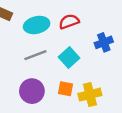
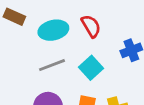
red semicircle: (69, 22) -> (91, 26), turned 78

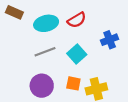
red semicircle: (91, 26) -> (77, 20), turned 90

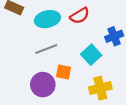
cyan square: (77, 54) -> (91, 55), moved
orange square: (73, 83) -> (64, 72), moved

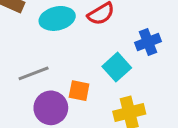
gray line: (46, 49) -> (34, 73), moved

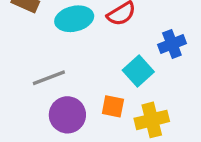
orange square: (79, 91) -> (113, 106), moved

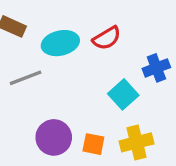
gray line: (49, 78) -> (26, 78), moved
orange square: (113, 106) -> (93, 144), moved

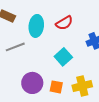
cyan ellipse: (60, 43) -> (36, 26), turned -70
cyan square: (123, 94) -> (63, 57), moved

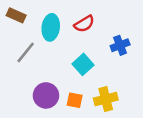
gray line: (15, 47) -> (26, 52), turned -30

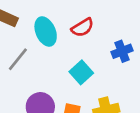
cyan ellipse: (51, 27) -> (46, 32), turned -30

